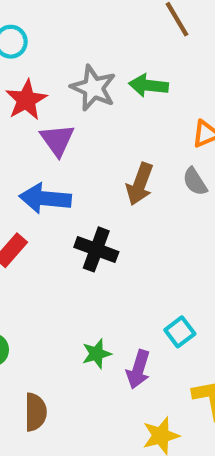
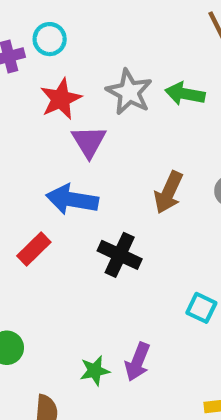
cyan square: (180, 332) -> (201, 308), moved, turned -32
green star: (97, 354) -> (95, 371), moved
purple arrow: (138, 369) -> (138, 362), moved

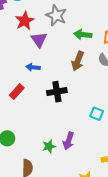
green arrow: (185, 94) -> (83, 35), moved
blue arrow: (72, 200) -> (33, 67), size x0.6
black cross: (120, 255) -> (57, 92), turned -30

